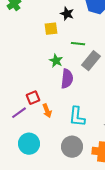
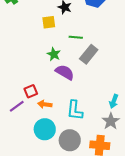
purple semicircle: (67, 79) -> (65, 72), turned -66
orange arrow: (47, 111) -> (45, 104), turned 120
cyan circle: (29, 144) -> (45, 129), moved

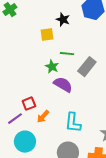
green line: (76, 37) -> (67, 54), moved
orange arrow: (45, 104) -> (43, 117), turned -56
cyan circle: (45, 129) -> (25, 142), moved

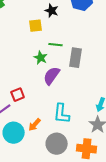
gray rectangle: (87, 67) -> (76, 58), turned -30
purple semicircle: (63, 85) -> (52, 76), turned -84
orange arrow: (43, 117) -> (35, 125), moved

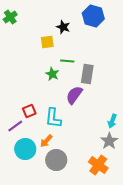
purple semicircle: (52, 76) -> (74, 95), moved
cyan L-shape: (62, 114) -> (53, 118), moved
gray circle: (57, 144) -> (56, 160), moved
orange cross: (87, 149) -> (98, 165), turned 30

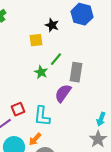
green line: (67, 61) -> (56, 59), turned -56

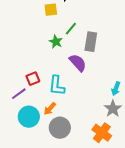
purple semicircle: (63, 93) -> (78, 63), turned 102

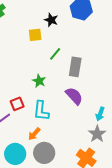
green star: (56, 42) -> (39, 81), moved
purple semicircle: (78, 63) -> (74, 96), moved
cyan circle: (29, 117) -> (15, 154), moved

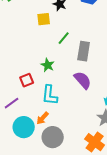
red square: (17, 104) -> (27, 80), moved
cyan circle: (15, 154) -> (24, 127), moved

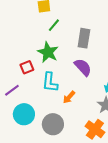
green line: (64, 38) -> (54, 25), moved
green star: (48, 65) -> (48, 52), size x1.5
orange arrow: (43, 118) -> (69, 97), moved

